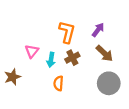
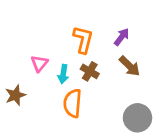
brown cross: (72, 58) -> (90, 71), turned -32
orange semicircle: (58, 83) -> (73, 103), size x1.5
gray circle: (109, 83) -> (137, 118), moved

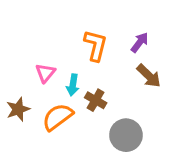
brown cross: (90, 71) -> (96, 100), moved
orange semicircle: (73, 103) -> (58, 117), moved, turned 48
gray circle: (137, 118) -> (126, 135), moved

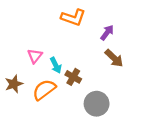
orange L-shape: (96, 45) -> (73, 17), moved, turned 95
cyan arrow: (73, 85) -> (56, 65), turned -35

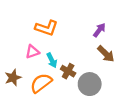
orange L-shape: (73, 17) -> (46, 28), moved
pink triangle: (35, 56) -> (32, 52), turned 32
gray circle: (97, 104) -> (90, 84), moved

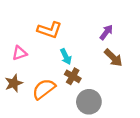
pink triangle: (32, 52) -> (19, 53), moved
cyan arrow: (52, 60) -> (66, 57), moved
gray circle: (90, 84) -> (89, 102), moved

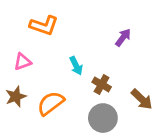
orange L-shape: (50, 30) -> (44, 25), moved
brown arrow: (113, 58) -> (142, 99), moved
brown cross: (73, 76) -> (102, 84), moved

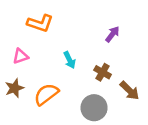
brown cross: (102, 84) -> (103, 72), moved

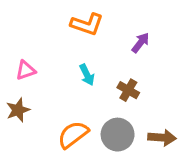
orange L-shape: (40, 23) -> (87, 24), moved
brown arrow: (130, 91) -> (162, 138), moved, turned -40
orange semicircle: (46, 94) -> (73, 135), moved

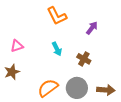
orange L-shape: (87, 24) -> (57, 16), turned 45

